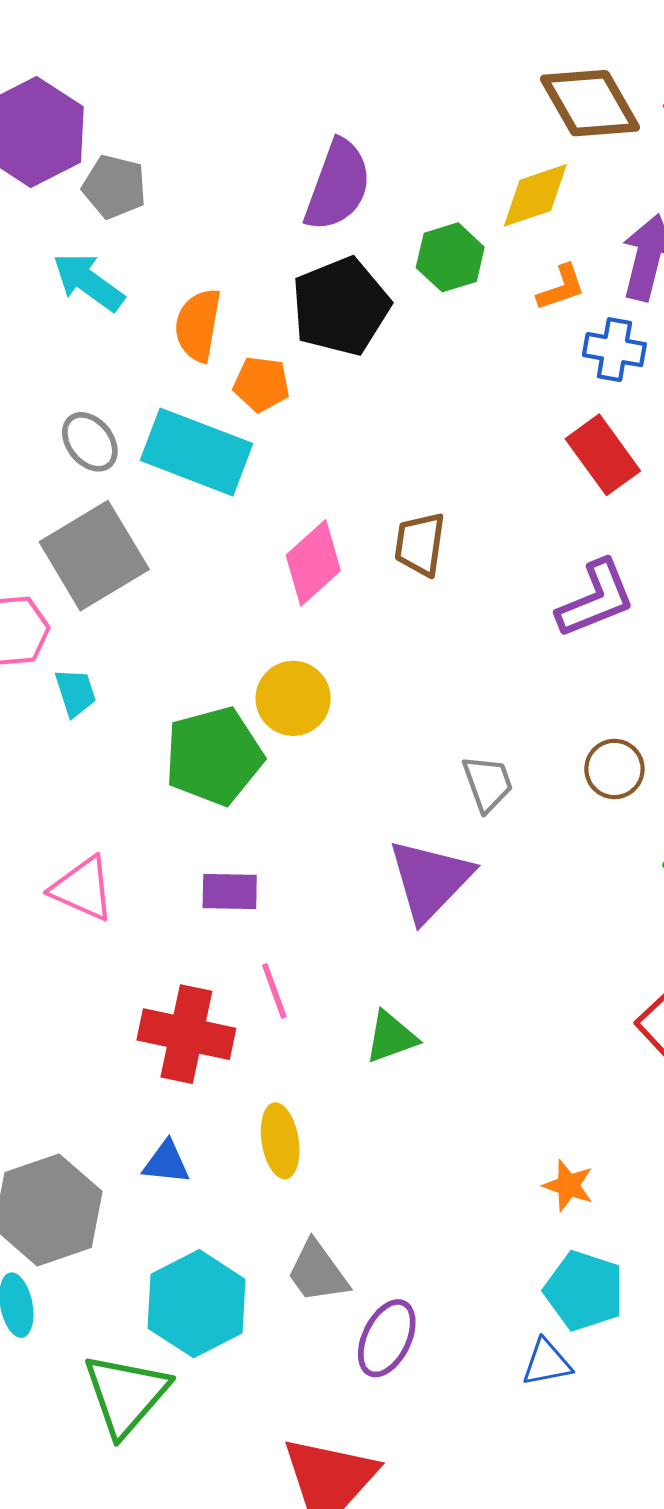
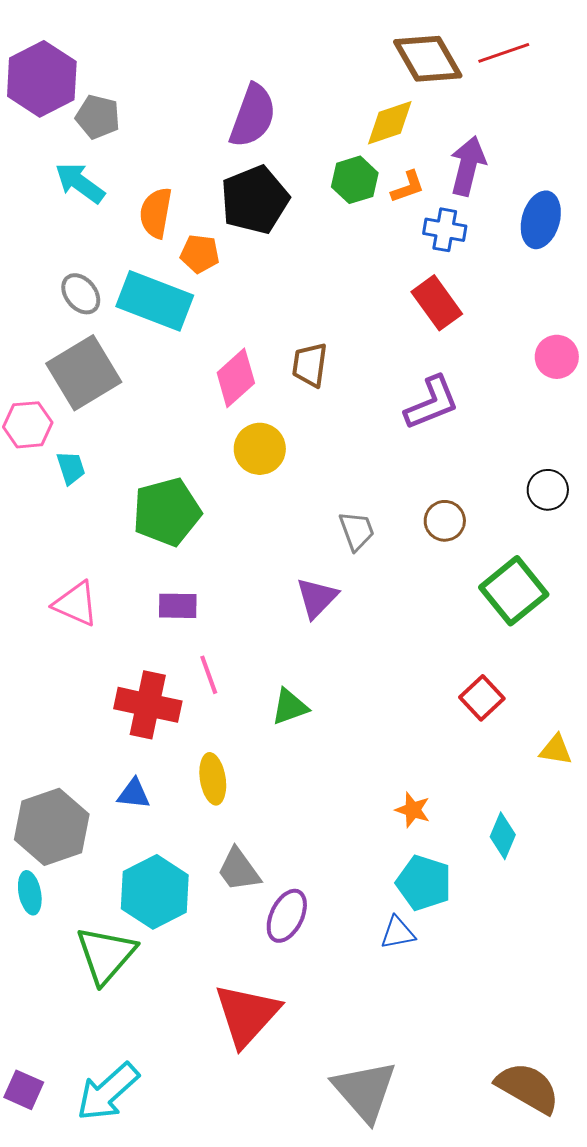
green hexagon: (450, 257) -> (355, 180), moved
yellow circle: (293, 698) -> (260, 449), moved
purple triangle: (430, 880) -> (317, 598), size x0.7

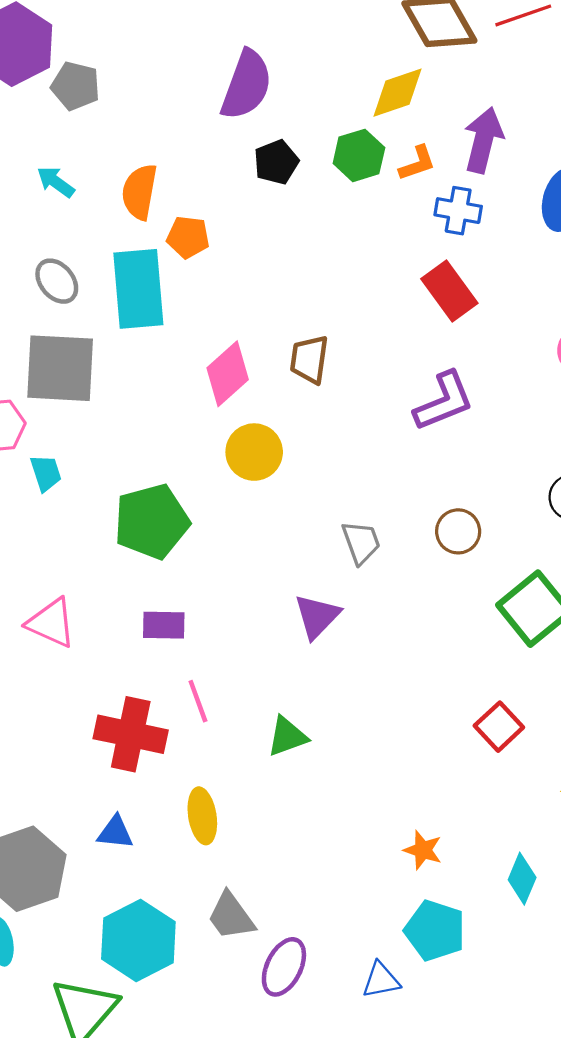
cyan arrow: (80, 183) -> (56, 182), moved, size x0.7
black pentagon: (255, 200) -> (276, 162), moved, size x0.6
cyan rectangle: (155, 301) -> (138, 289), turned 64
gray square: (84, 373) -> (60, 368), turned 34
blue triangle: (398, 933) -> (381, 980), moved

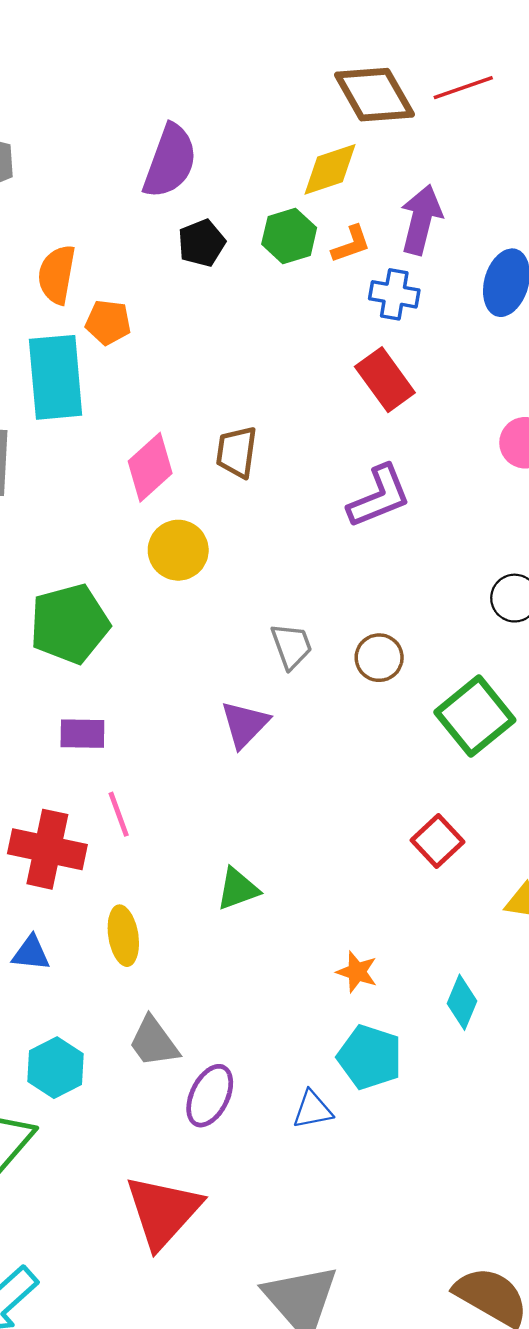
brown circle: (458, 531) -> (379, 658), moved
green triangle: (287, 736) -> (238, 889), moved
cyan hexagon: (138, 940) -> (56, 1068), size x0.7

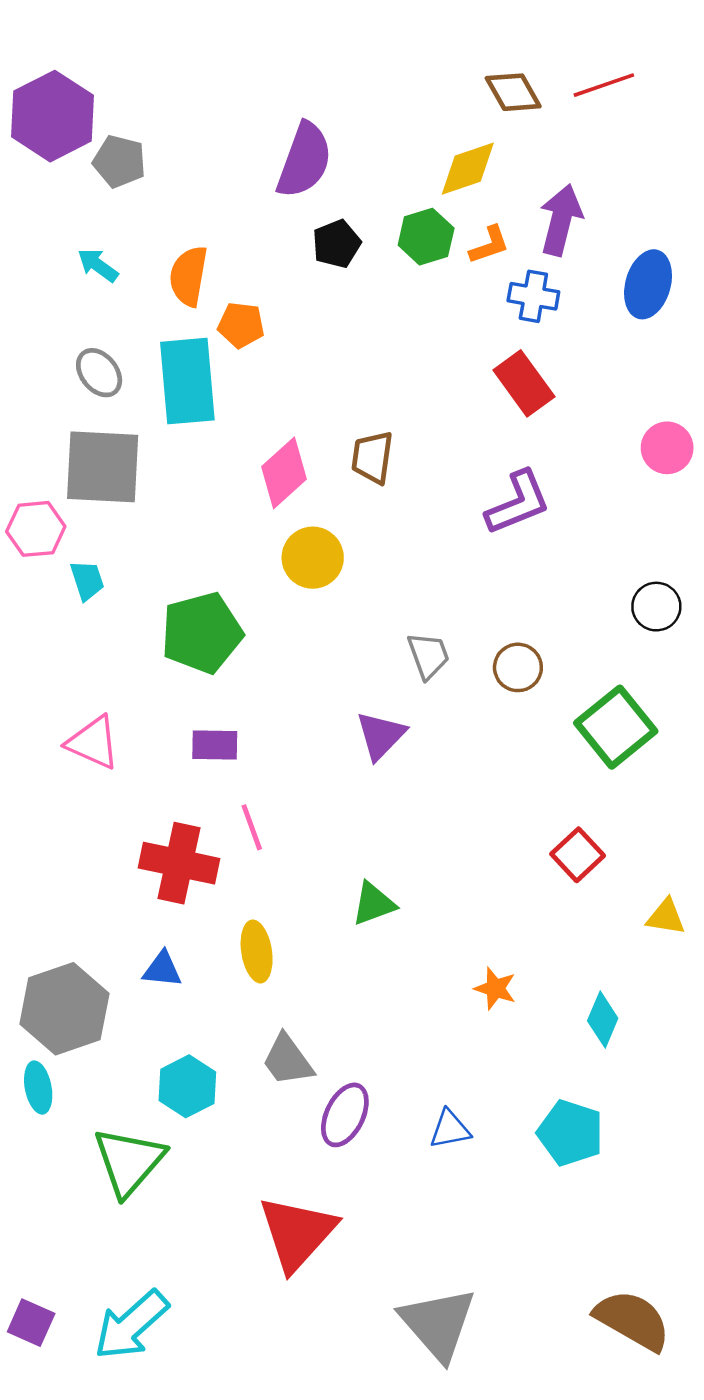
brown diamond: (374, 95) -> (513, 92), size x0.7
cyan pentagon: (370, 1057) -> (570, 1133), moved

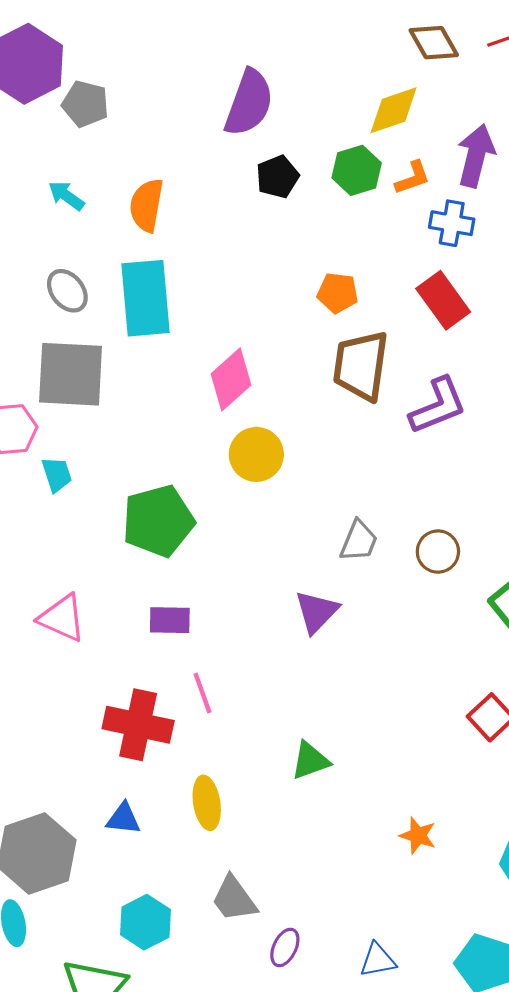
orange pentagon: (241, 325) -> (338, 293), moved
brown trapezoid: (372, 457) -> (361, 366), moved, size x1.5
gray trapezoid: (428, 655) -> (359, 541), turned 42
purple ellipse: (345, 1115) -> (285, 947), size x0.7

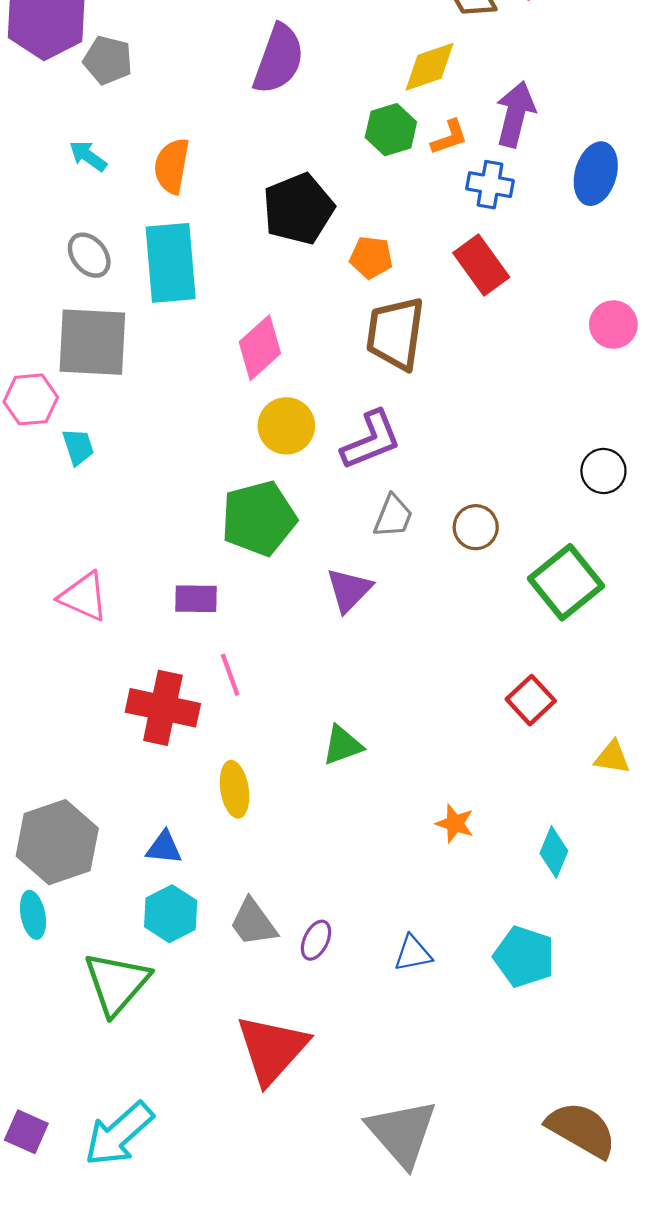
black pentagon: (277, 177) -> (298, 209), moved, size x1.6
purple L-shape: (438, 406) -> (371, 440), moved
green pentagon: (158, 521) -> (259, 518), moved
blue triangle: (123, 819) -> (164, 848), moved
gray trapezoid: (234, 899) -> (253, 923), moved

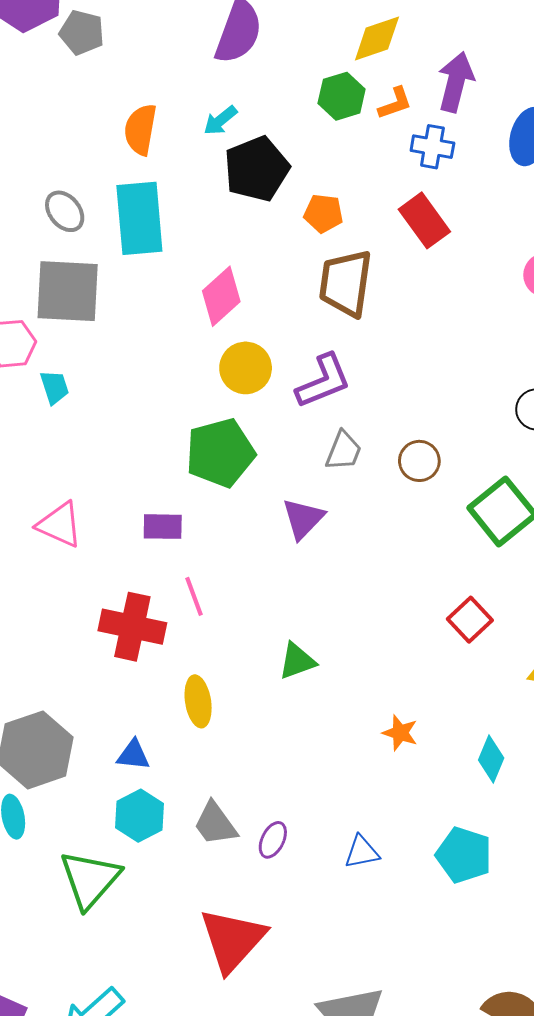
cyan arrow: (88, 156) -> (220, 120), moved, turned -75

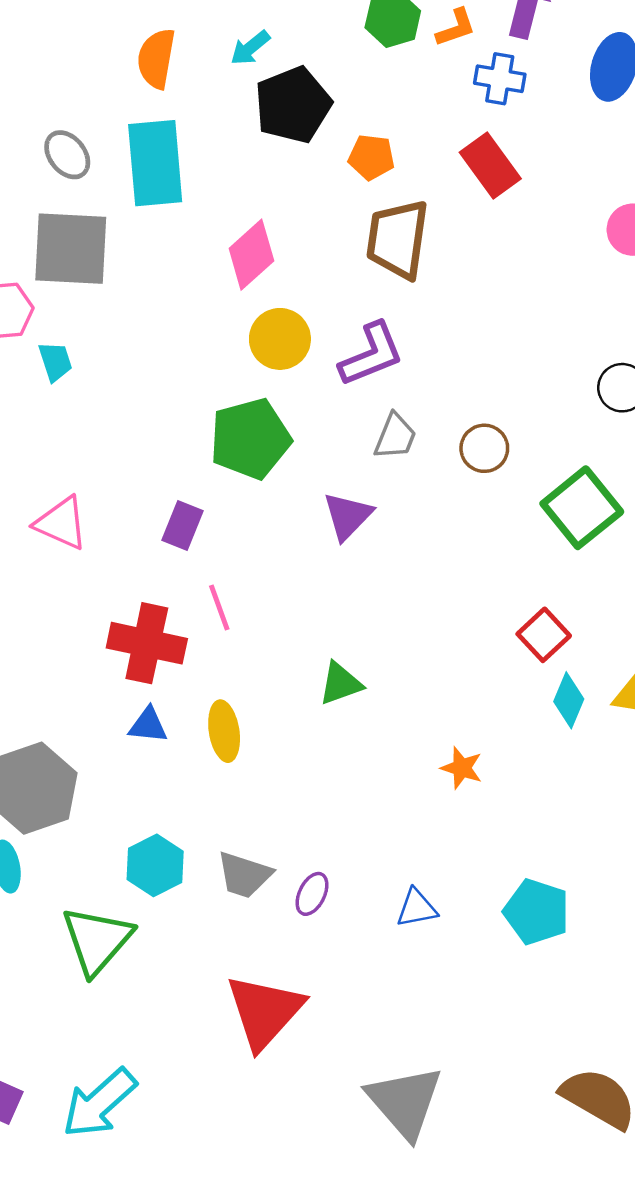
purple rectangle: (163, 527) -> (182, 526), turned -69
blue triangle: (133, 755) -> (148, 725), moved
cyan diamond: (491, 759) -> (569, 700), moved
gray trapezoid: (215, 824) -> (244, 875), turned -36

